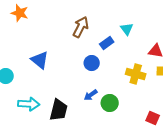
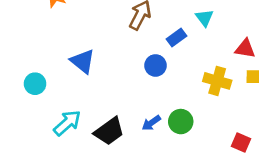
blue arrow: (91, 95) -> (151, 123), moved
cyan arrow: (29, 104) -> (67, 123), turned -45
black trapezoid: (59, 110) -> (109, 131), turned 40

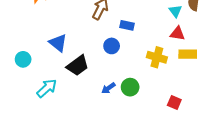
cyan triangle: (205, 18) -> (175, 11), moved
blue rectangle: (177, 37) -> (127, 25), turned 48
black trapezoid: (109, 131) -> (78, 66), moved

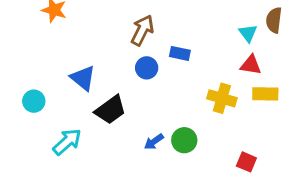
blue circle: (112, 46) -> (147, 68), moved

